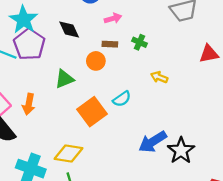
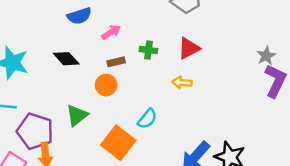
purple pentagon: (29, 44) -> (35, 131), moved
red triangle: (209, 54) -> (189, 48), moved

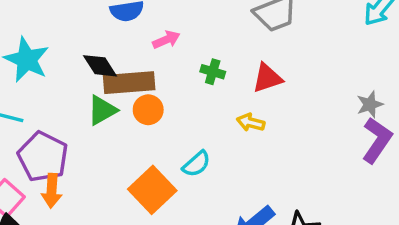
brown rectangle: (116, 62) -> (129, 83), moved, size x2.0
green triangle: (77, 115) -> (102, 110), moved

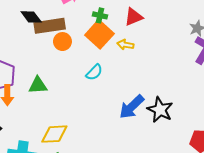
green triangle: (102, 110) -> (38, 85), moved, turned 30
orange square: (152, 190) -> (99, 34), moved

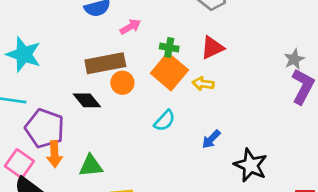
black diamond: (31, 17) -> (87, 100), moved
green triangle: (38, 85) -> (91, 166), moved
blue arrow: (132, 107) -> (211, 139), moved, size x0.6

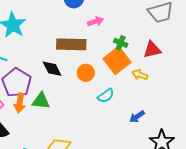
orange circle: (122, 83) -> (86, 73), moved
green triangle: (91, 166) -> (41, 101), moved

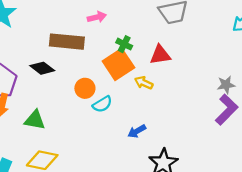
black diamond: (52, 69) -> (42, 68), turned -30
orange circle: (86, 73) -> (85, 88), moved
green triangle: (41, 101) -> (35, 120), moved

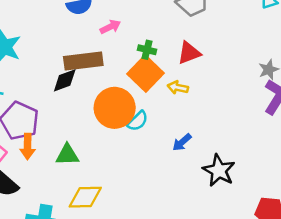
black diamond: (42, 68) -> (65, 80), moved, turned -45
orange circle: (85, 88) -> (115, 108), size x1.8

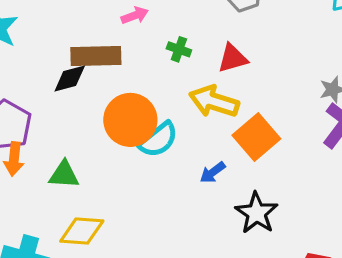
orange square: (146, 73) -> (256, 137), moved
yellow arrow: (178, 87) -> (214, 101), size x1.8
cyan semicircle: (138, 121) -> (158, 140), size x1.4

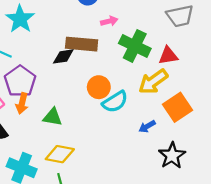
green cross: (179, 49) -> (135, 46), size x2.0
yellow arrow: (214, 101) -> (153, 82), turned -60
orange circle: (130, 120) -> (99, 87), size x0.7

